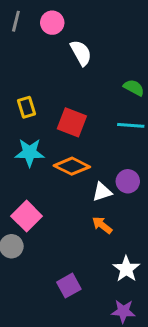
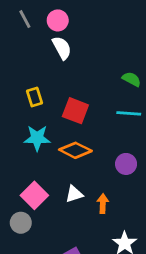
gray line: (16, 21) -> (25, 19), turned -42
white semicircle: (81, 53) -> (62, 48), moved
white triangle: (102, 192) -> (74, 194), moved
orange arrow: (102, 225) -> (103, 204), turned 54

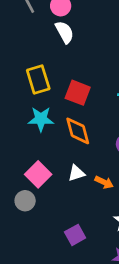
yellow rectangle: (34, 97) -> (38, 80), size x1.5
orange diamond: (75, 150) -> (78, 131), turned 48
orange arrow: (103, 204) -> (104, 182), turned 114

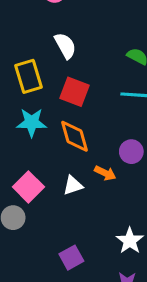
white semicircle: (65, 32) -> (65, 46), moved
orange arrow: (104, 182) -> (105, 173), moved

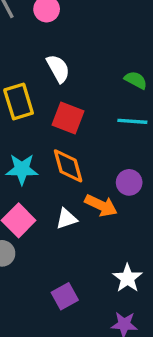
cyan star: (32, 122) -> (22, 169), moved
orange arrow: (105, 173) -> (101, 206), size x1.4

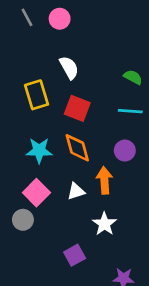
purple circle: (129, 182) -> (125, 151), moved
orange arrow: (101, 206) -> (104, 180), turned -120
white star: (127, 278) -> (104, 224), moved

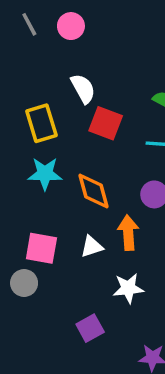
red square: (77, 108) -> (106, 123), moved
cyan star: (39, 151) -> (45, 174), moved
pink square: (36, 193) -> (41, 248), turned -35
white star: (104, 224) -> (128, 288), turned 30

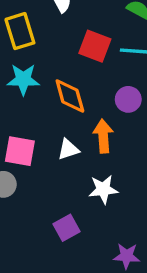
red square: (106, 123) -> (95, 46), moved

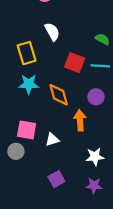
white triangle: (68, 149) -> (52, 140), moved
white star: (103, 189) -> (95, 157), moved
purple star: (127, 256) -> (94, 185), moved

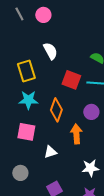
orange diamond: (59, 95) -> (56, 110), turned 35
pink square: (27, 130) -> (26, 132), moved
gray circle: (16, 151) -> (20, 173), moved

